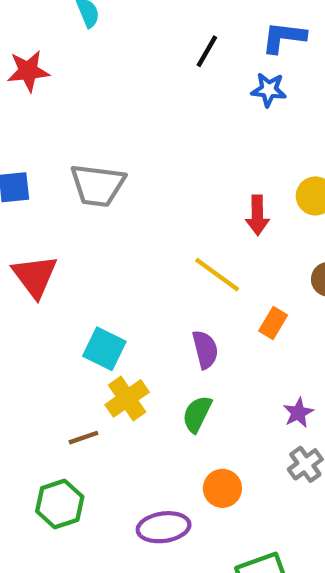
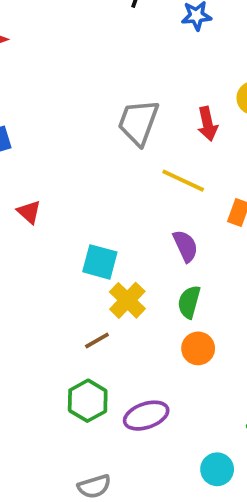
gray trapezoid: (98, 185) -> (138, 122), moved, turned 114
red triangle: (35, 276) -> (29, 212), size x0.6
orange circle: (222, 488) -> (198, 348), moved
purple ellipse: (164, 527) -> (146, 416), moved

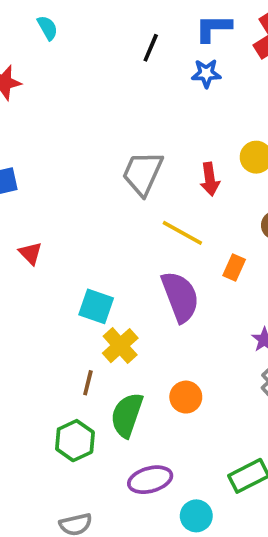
purple semicircle: (185, 246) -> (180, 297), size x1.6
green semicircle: (189, 302) -> (127, 415), moved, size x1.4
brown line: (97, 341) -> (88, 383), turned -50
purple ellipse: (146, 416) -> (150, 480), moved

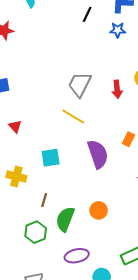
yellow line: (182, 233) -> (73, 116), moved
cyan square: (96, 306) -> (51, 158), turned -30
yellow cross: (120, 346) -> (16, 176), moved, turned -36

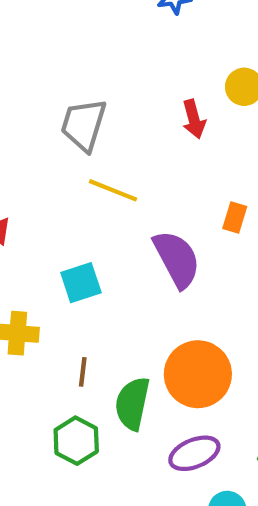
gray trapezoid: (80, 84) -> (84, 125), moved
orange circle: (99, 210) -> (198, 374), size x1.8
purple ellipse: (77, 256) -> (194, 453), moved

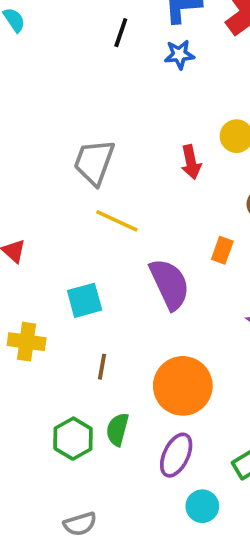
brown line: (83, 372) -> (102, 367), moved
green semicircle: (132, 404) -> (117, 429), moved, size x0.7
purple ellipse: (194, 453) -> (176, 455), turned -45

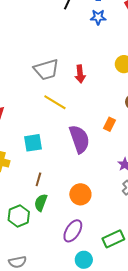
gray trapezoid: (94, 162) -> (46, 70), turned -132
red arrow: (191, 162) -> (80, 74), moved
orange circle: (183, 386) -> (80, 194), size x0.7
green semicircle: (117, 429) -> (41, 203), moved

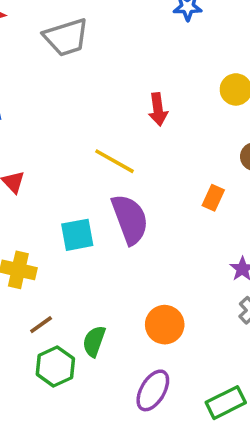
gray trapezoid: (46, 70) -> (66, 37), moved
purple semicircle: (79, 139) -> (130, 219), moved
brown line: (38, 179) -> (41, 325), moved, turned 40

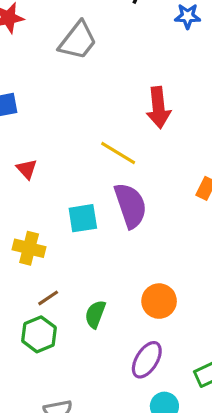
gray trapezoid: (66, 37) -> (78, 41), turned -36
red arrow: (158, 109) -> (158, 108), size x1.4
green hexagon: (55, 366) -> (39, 334), moved

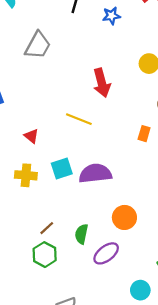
red triangle: (27, 169) -> (31, 136), moved
purple semicircle: (130, 205) -> (95, 173), moved, turned -68
yellow cross: (29, 248) -> (26, 175), moved
purple ellipse: (147, 360) -> (106, 253), moved, turned 30

